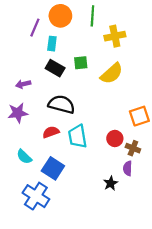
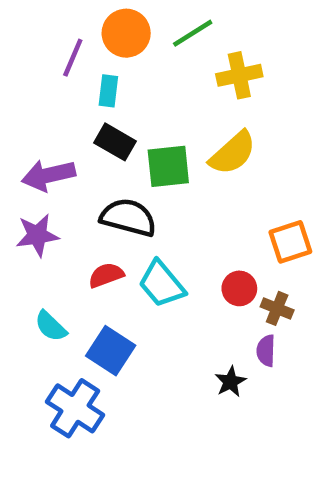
green line: (92, 16) -> (193, 33), turned 54
green square: (81, 63) -> (168, 166), moved, size x1.5
purple arrow: (23, 84) -> (48, 175), size x1.6
cyan trapezoid: (78, 136) -> (162, 284), turned -30

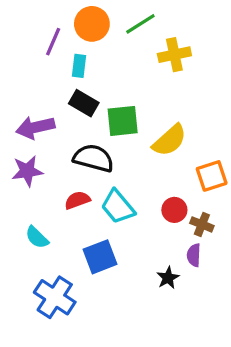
yellow semicircle: (233, 153) -> (170, 140), moved
blue square: (111, 351) -> (100, 257), moved, turned 36

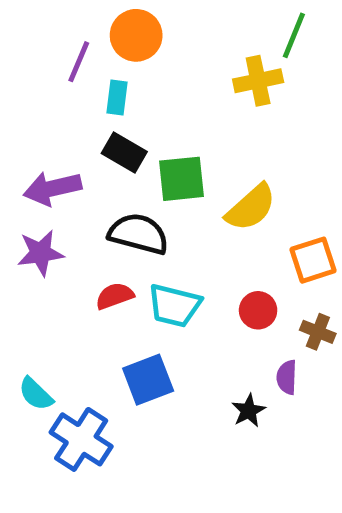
green line: (140, 24) -> (294, 35), moved, turned -36
cyan trapezoid: (118, 207) -> (174, 306), turned -36
brown cross: (202, 224) -> (318, 332), moved
cyan semicircle: (37, 237) -> (36, 394), moved

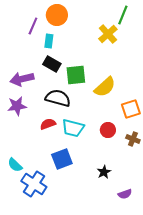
yellow cross: (258, 81) -> (108, 34), turned -30
purple semicircle: (287, 377) -> (125, 194), moved, turned -112

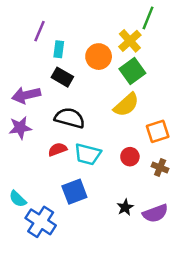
orange circle: (57, 15) -> (99, 57), moved
green square: (76, 75) -> (132, 71), moved, turned -30
purple semicircle: (125, 194) -> (155, 213), moved, size x1.5

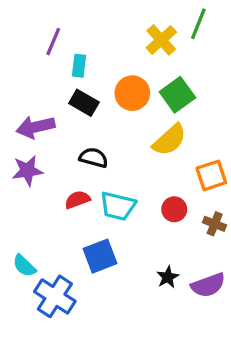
yellow cross: (130, 41) -> (161, 40), moved
orange circle: (99, 57) -> (132, 93), moved
black semicircle: (70, 118) -> (94, 158), size x0.7

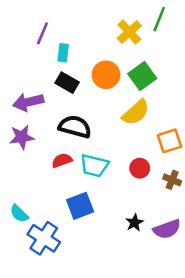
black semicircle: (94, 158) -> (75, 127), size x1.4

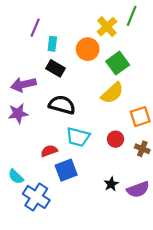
orange circle: (106, 75) -> (88, 49), moved
red semicircle: (62, 160) -> (49, 151), moved

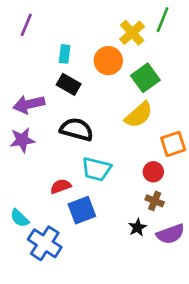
purple line: (35, 28) -> (26, 25), moved
red circle: (116, 139) -> (153, 172), moved
brown cross: (142, 149) -> (155, 201), moved

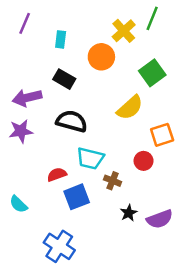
cyan rectangle: (65, 54) -> (61, 39), moved
green square: (145, 78) -> (152, 73), moved
brown cross: (155, 201) -> (113, 181), moved
blue cross: (45, 243) -> (59, 246), moved

